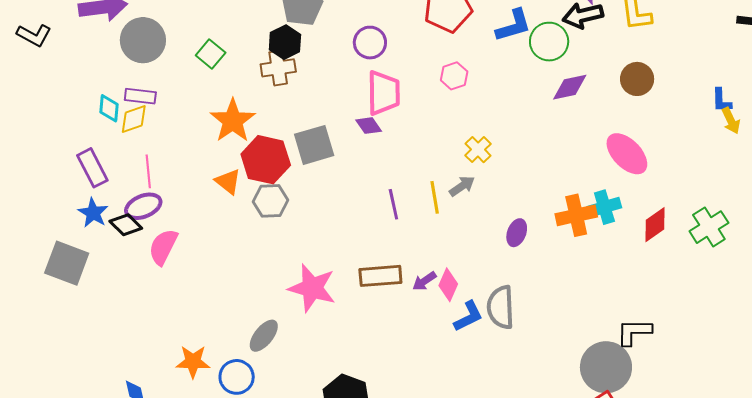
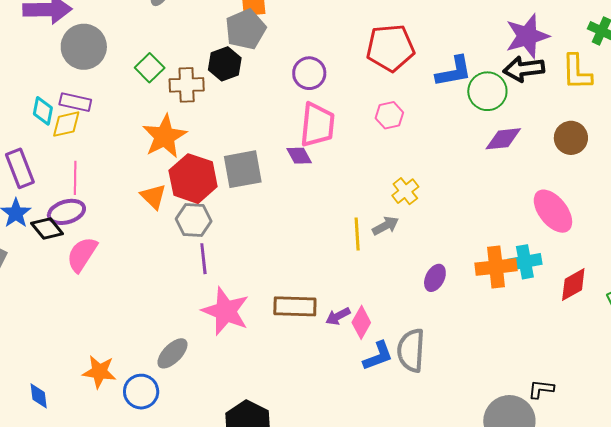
brown cross: (278, 68) -> (187, 85), moved
purple line: (393, 204) -> (203, 259), moved
black L-shape: (634, 332) -> (541, 389), size x0.7

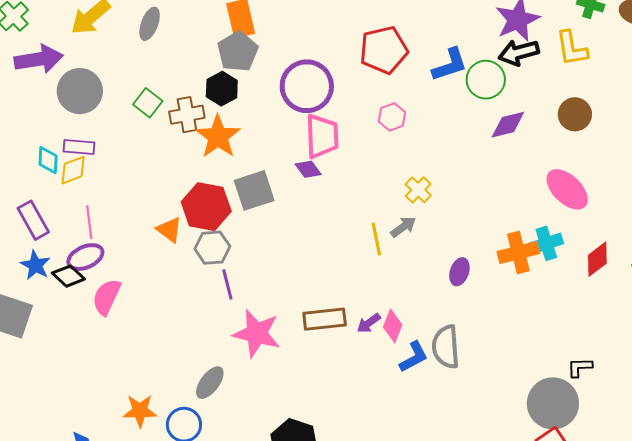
purple circle: (309, 73) -> (307, 86), size x1.6
orange star: (164, 136) -> (218, 137), moved

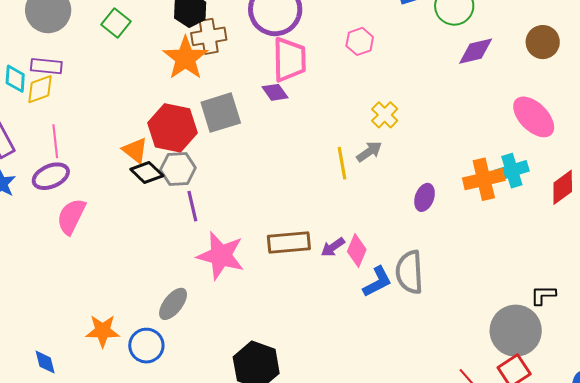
brown cross: (187, 115) -> (209, 36), moved
black diamond: (68, 276) -> (147, 173), moved

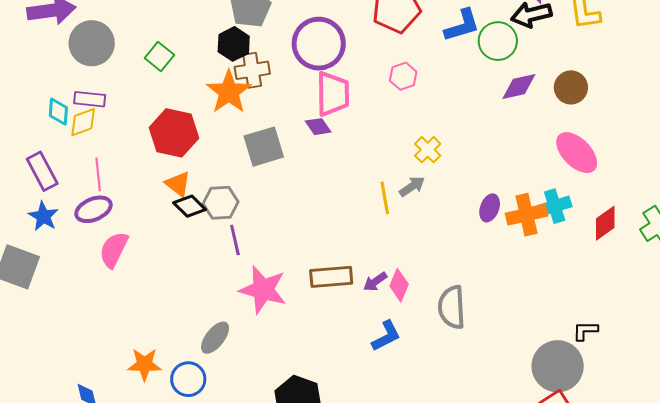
brown circle: (543, 42) -> (571, 87), moved
red hexagon: (172, 128) -> (174, 133), moved
purple ellipse: (425, 197) -> (490, 208), moved
blue L-shape: (377, 282) -> (386, 336), moved

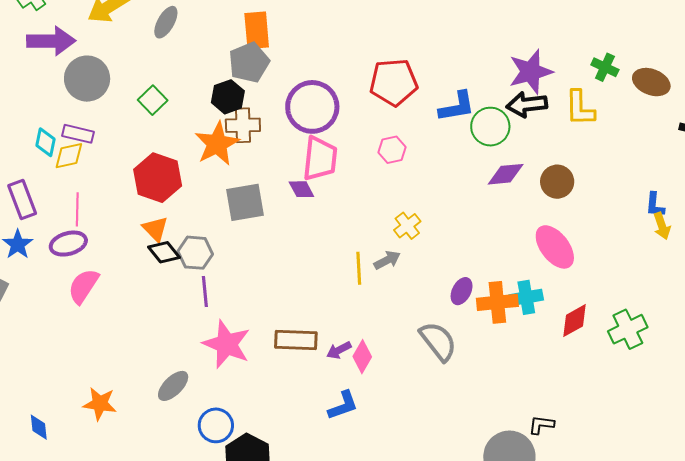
gray semicircle: (452, 307) -> (438, 341), moved, turned 138
blue circle: (188, 379) -> (216, 425), moved

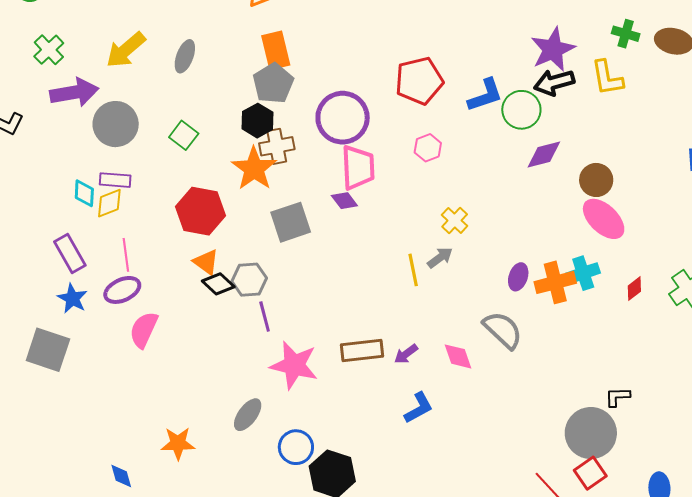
brown circle: (557, 182) -> (596, 180), moved
red diamond: (575, 321) -> (634, 289), size x0.7
pink diamond: (362, 357) -> (458, 356), moved, turned -40

